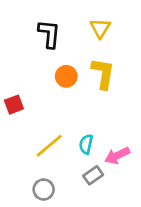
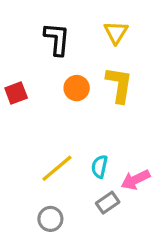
red square: (14, 105) -> (16, 93), moved

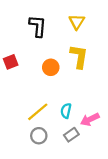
orange circle: (77, 88) -> (51, 67), moved
gray circle: (50, 219) -> (39, 136), moved

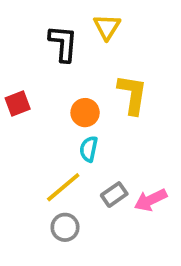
yellow triangle: (77, 22) -> (107, 27), moved
cyan semicircle: (66, 111) -> (89, 149), moved
gray rectangle: (71, 135) -> (114, 195), moved

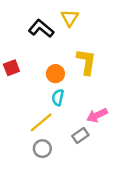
black L-shape: (63, 43) -> (41, 28), turned -55
gray rectangle: (114, 195) -> (80, 135), moved
pink arrow: (151, 200) -> (97, 115), moved

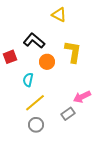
yellow triangle: (70, 18) -> (59, 15), turned -35
black L-shape: (41, 28) -> (34, 41), moved
cyan semicircle: (58, 97) -> (28, 80), moved

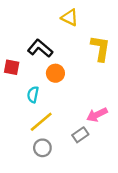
yellow L-shape: (73, 52) -> (100, 48), moved
red square: (10, 57) -> (12, 67), turned 32

